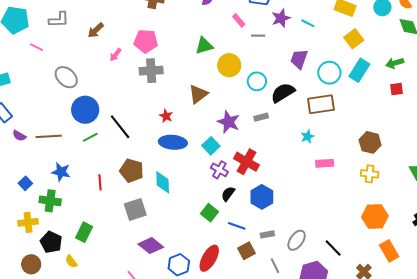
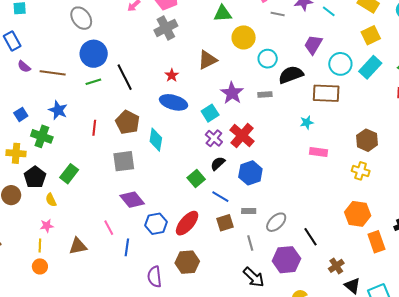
gray cross: (151, 71) -> (166, 28), turned -35
orange rectangle: (389, 251) -> (376, 242), moved

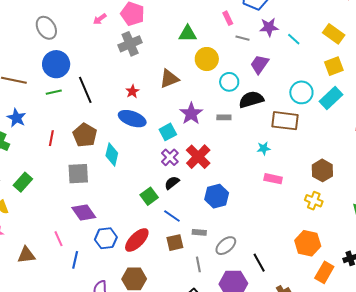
purple trapezoid: (313, 45) -> (260, 64), moved
blue hexagon: (250, 173) -> (217, 196), moved
orange rectangle: (376, 242) -> (324, 272), turned 45

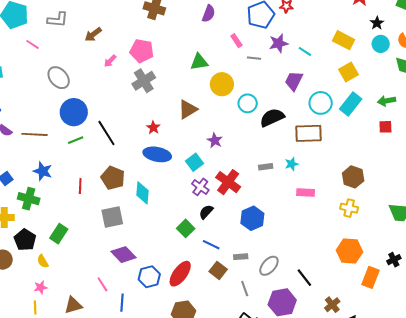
purple trapezoid: (260, 64) -> (294, 81), moved
purple star: (191, 114) -> (215, 140), size x0.7
gray rectangle: (224, 117) -> (266, 167), moved
brown square: (175, 243) -> (218, 270), turned -30

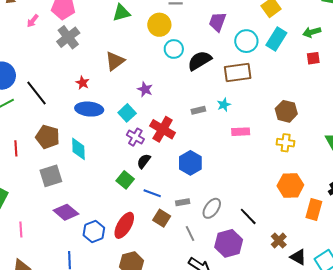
yellow circle: (222, 84) -> (159, 25), moved
pink line: (102, 284) -> (21, 229), moved, turned 35

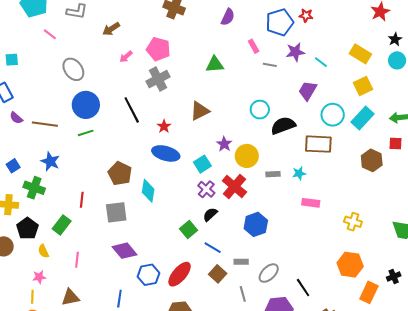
yellow circle: (159, 25) -> (247, 156), moved
black line: (36, 93) -> (132, 110), moved
brown hexagon: (286, 111) -> (372, 160), moved
red line: (16, 148) -> (82, 200), moved

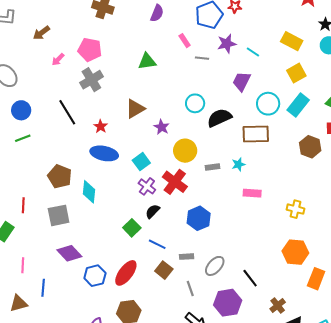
blue circle: (86, 105) -> (21, 110), size x0.7
purple star: (224, 144) -> (162, 127), moved
blue line: (119, 299) -> (43, 288), moved

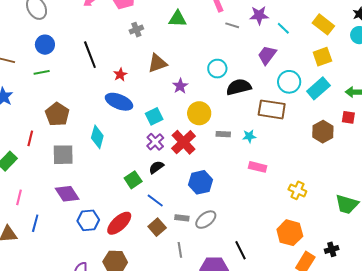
gray cross: (91, 80) -> (136, 30), moved, size x0.6
brown pentagon: (60, 176) -> (57, 114), moved
gray ellipse: (215, 266) -> (206, 220), moved

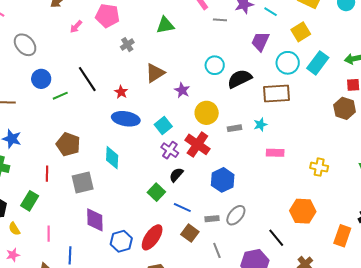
yellow square: (322, 57) -> (301, 32), moved
green line: (42, 72) -> (60, 96), moved
brown hexagon: (323, 132) -> (345, 108), moved
purple diamond: (67, 194) -> (95, 220), turned 45
orange hexagon: (290, 233) -> (303, 211), moved

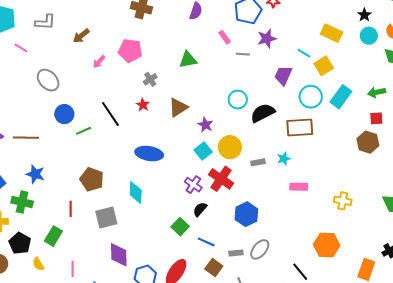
cyan line: (271, 12) -> (304, 53), moved
red star: (121, 92) -> (143, 105), moved
cyan square: (163, 125) -> (203, 151), moved

